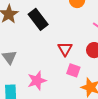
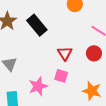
pink square: (73, 70) -> (61, 76), moved

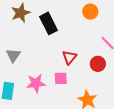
pink square: (61, 76) -> (61, 78), turned -32

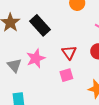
pink star: (36, 83) -> (36, 58), moved

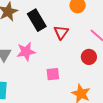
red triangle: (69, 52) -> (61, 32), moved

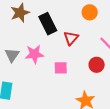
pink square: (53, 74) -> (61, 68), moved

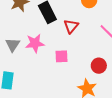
red circle: (97, 65) -> (99, 66), moved

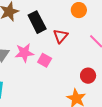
pink square: (62, 56) -> (45, 60), moved, turned 32

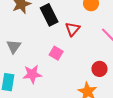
pink star: (24, 53) -> (32, 74), moved

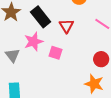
pink star: (32, 74) -> (34, 42), moved

